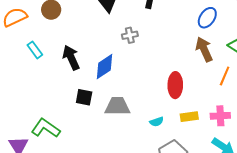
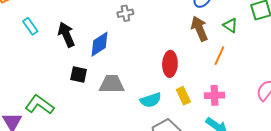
yellow rectangle: (189, 117) -> (183, 96), turned 72
cyan semicircle: (157, 122) -> (151, 100), size x1.5

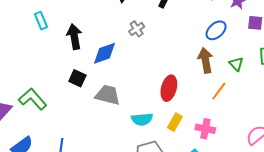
gray cross: (125, 13) -> (137, 29), turned -35
yellow rectangle: (183, 96) -> (175, 122), turned 42

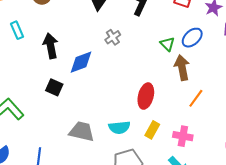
green triangle: (236, 64) -> (167, 44), moved
gray trapezoid: (108, 95) -> (82, 132), moved

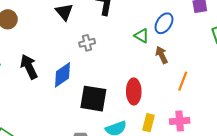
gray cross: (113, 37) -> (87, 43), turned 35
brown arrow: (182, 68) -> (162, 55), size x0.7
black square: (54, 87) -> (93, 99), moved, size x1.6

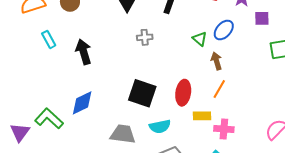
blue diamond: (63, 75) -> (82, 103), moved
orange line: (183, 81) -> (219, 89), moved
yellow rectangle: (149, 123) -> (202, 116), moved, turned 66

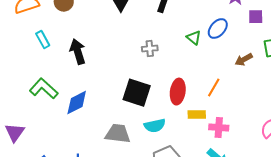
gray cross: (145, 37) -> (150, 49), moved
brown arrow: (216, 61) -> (244, 60), moved, turned -102
green L-shape: (49, 118) -> (44, 89), moved

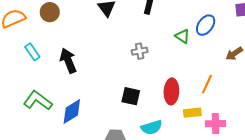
black square: (137, 93) -> (131, 96), size x0.7

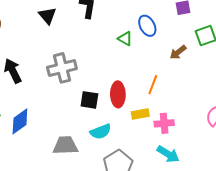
blue ellipse: (206, 25) -> (147, 26), turned -60
gray cross: (140, 51) -> (62, 68), moved, size x1.8
black square: (131, 96) -> (89, 100), moved

